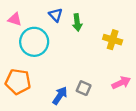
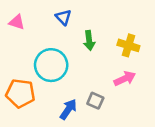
green arrow: (77, 22) -> (89, 41), moved
cyan circle: (34, 42) -> (51, 65), moved
pink arrow: (121, 83) -> (125, 79), moved

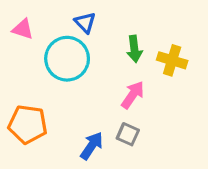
green arrow: (89, 41) -> (134, 49), moved
cyan circle: (51, 65) -> (67, 59), moved
pink arrow: (125, 79) -> (133, 95), moved, turned -30

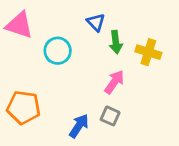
blue triangle: (85, 23) -> (96, 22), moved
pink triangle: (23, 29) -> (19, 25), size x1.5
cyan circle: (67, 59) -> (58, 51), size x0.7

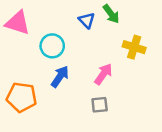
green arrow: (116, 42) -> (111, 14), moved, turned -30
gray square: (110, 116) -> (100, 105), turned -30
blue arrow: (79, 126) -> (60, 77), moved

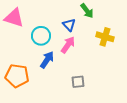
blue triangle: (87, 20) -> (69, 25), moved
pink arrow: (103, 74) -> (68, 45), moved

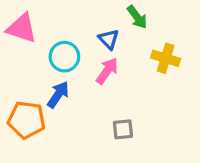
blue arrow: (47, 60) -> (58, 95), moved

